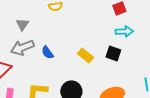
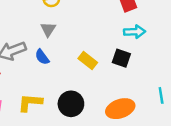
gray triangle: (22, 24) -> (48, 29), moved

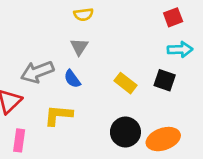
yellow L-shape: (30, 103) -> (58, 115), moved
black circle: (71, 104) -> (125, 132), moved

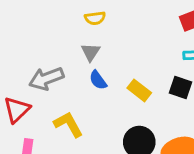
blue semicircle: (72, 79) -> (98, 80), moved
yellow L-shape: (58, 115) -> (68, 124), turned 56

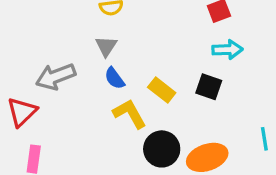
yellow L-shape: (68, 124) -> (130, 114), moved

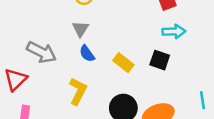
gray arrow: (56, 77) -> (42, 52), turned -132
yellow L-shape: (130, 114) -> (78, 91), moved, turned 56

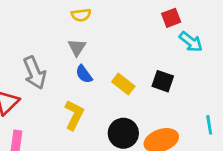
cyan arrow: (174, 31) -> (191, 42), moved, turned 40
gray arrow: (42, 52) -> (35, 73), turned 40

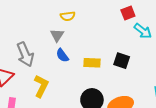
yellow semicircle: (81, 15) -> (68, 16), moved
yellow rectangle: (123, 84) -> (92, 63), turned -35
yellow L-shape: (74, 115) -> (41, 86), moved

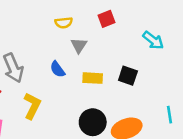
red square: (128, 13) -> (107, 19), moved
gray triangle: (57, 35) -> (79, 45), moved

